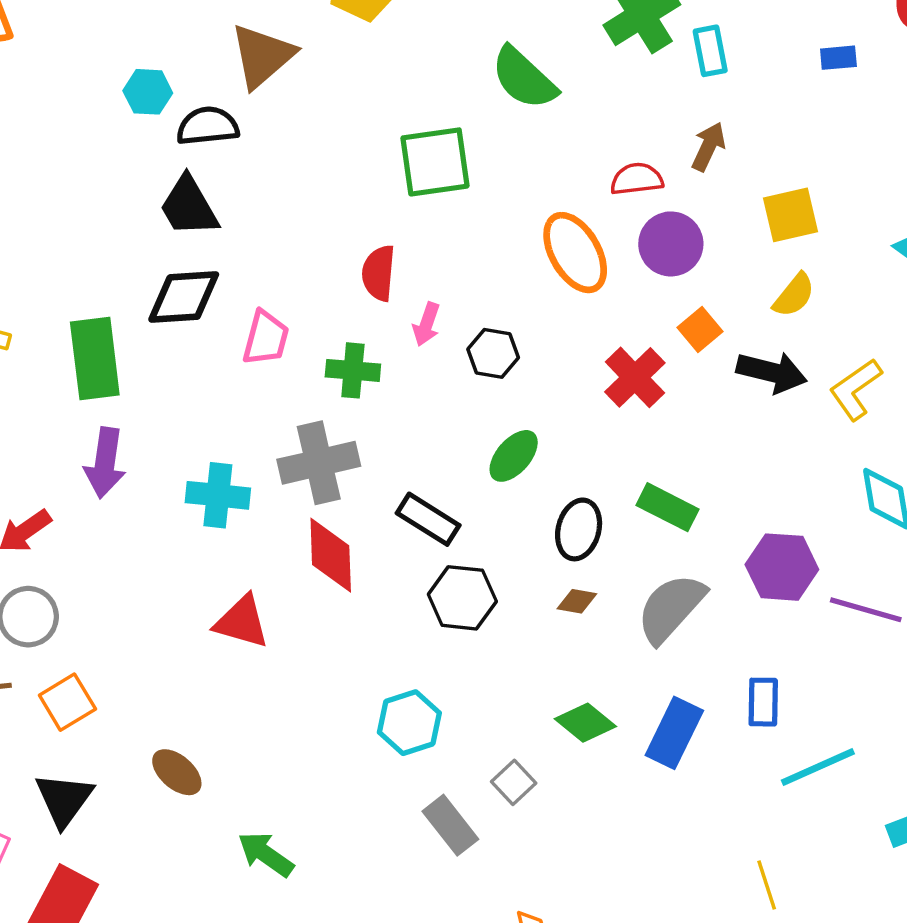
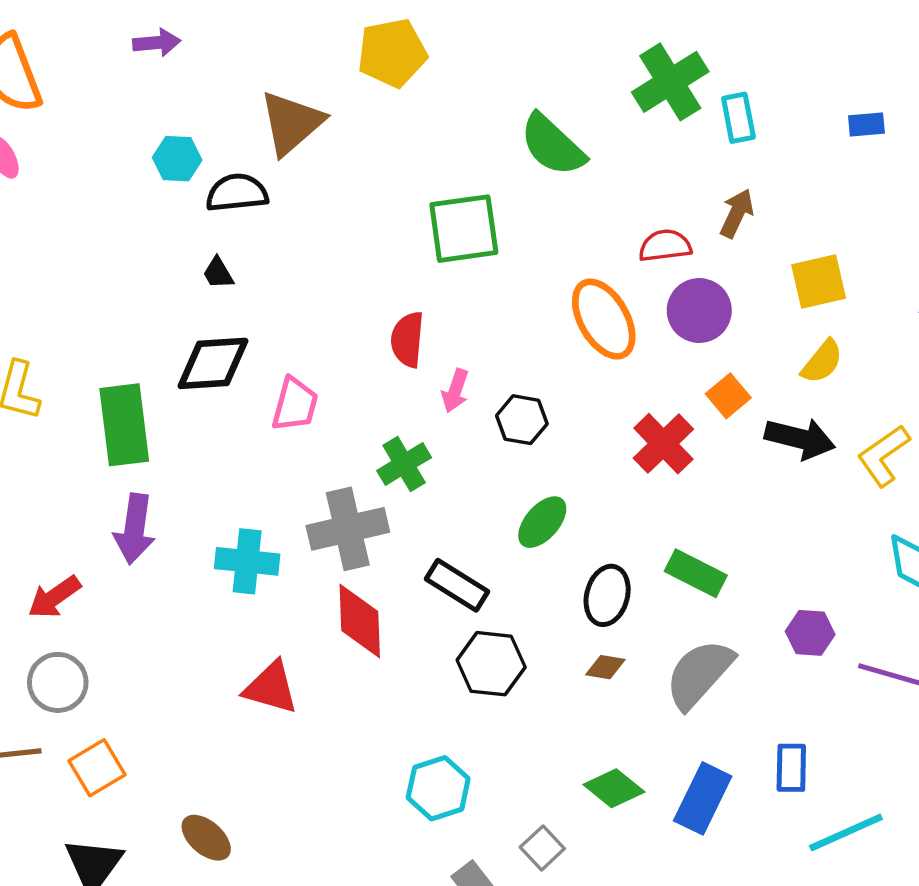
black trapezoid: (189, 206) -> (218, 273), size x0.5
green cross: (353, 370) -> (404, 464), moved, turned -36
purple hexagon: (782, 567) -> (810, 633), size x0.7

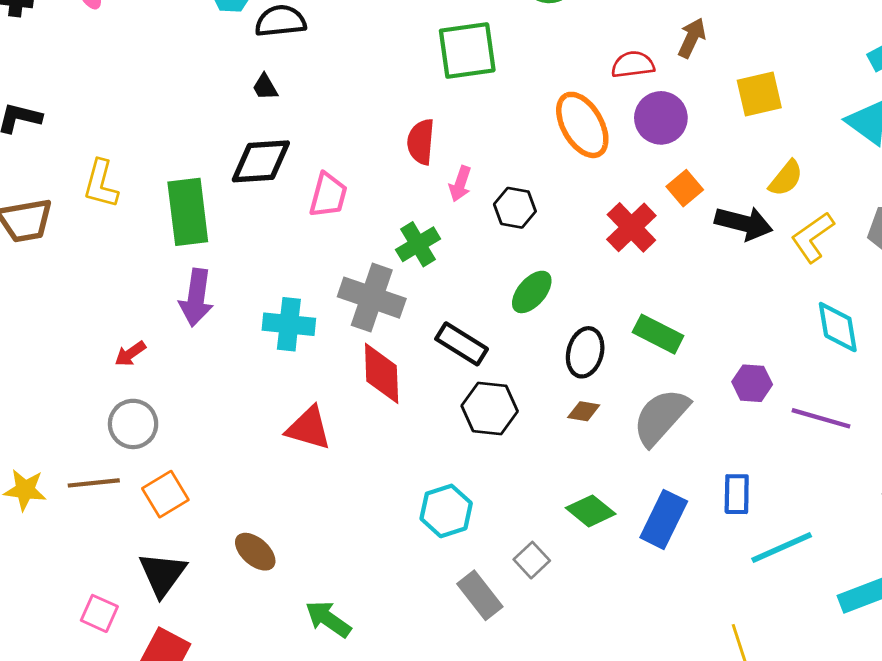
yellow semicircle: (822, 362) -> (786, 178), moved
gray cross: (348, 529) -> (372, 298), turned 32
red arrow: (54, 597) -> (130, 354), size x0.7

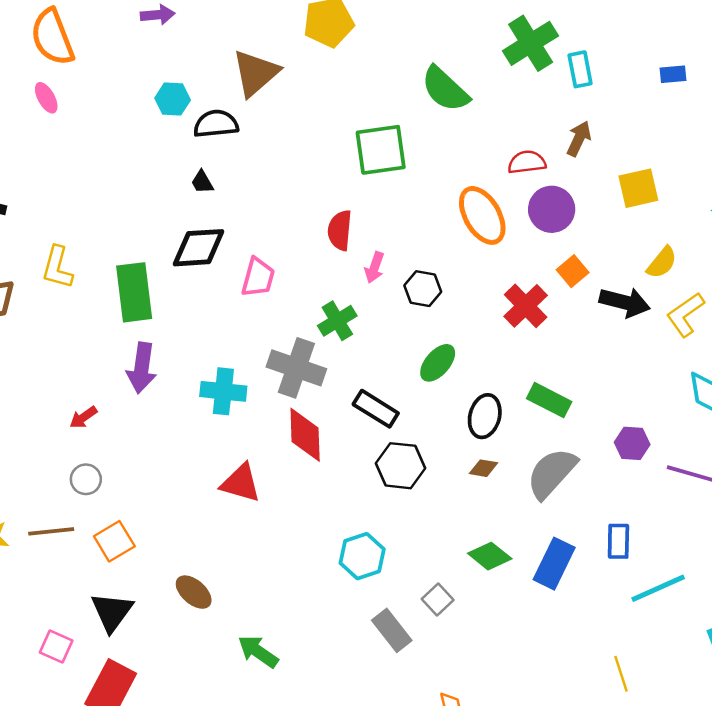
gray circle: (133, 424) -> (86, 479), size x0.7

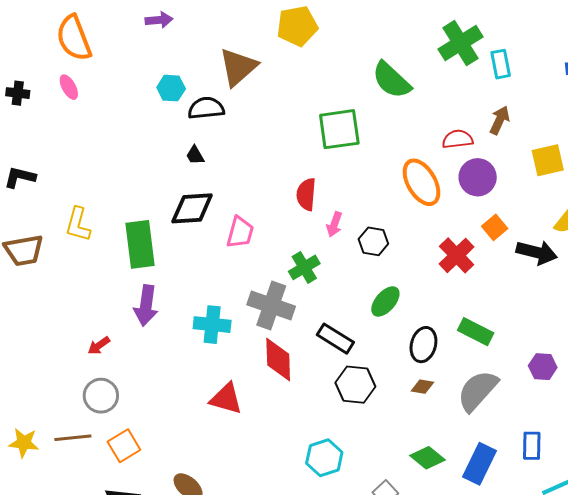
gray circle: (86, 479) -> (101, 396), size x1.4

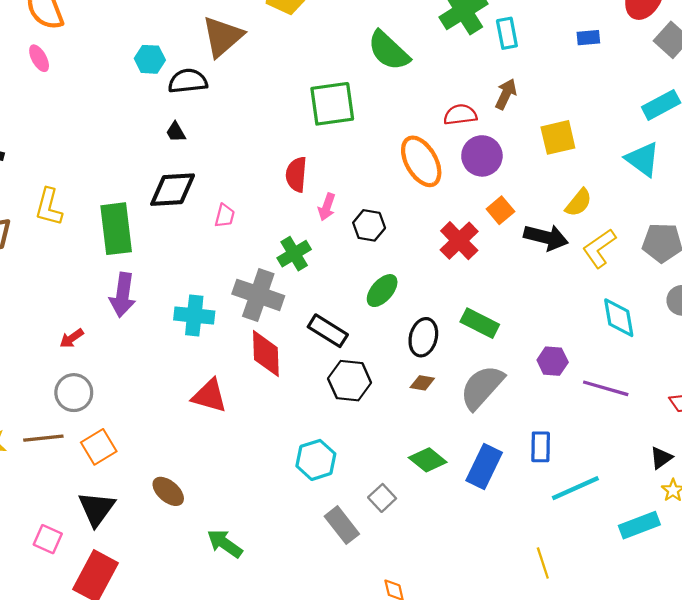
pink trapezoid: (240, 232) -> (225, 216), size x0.7

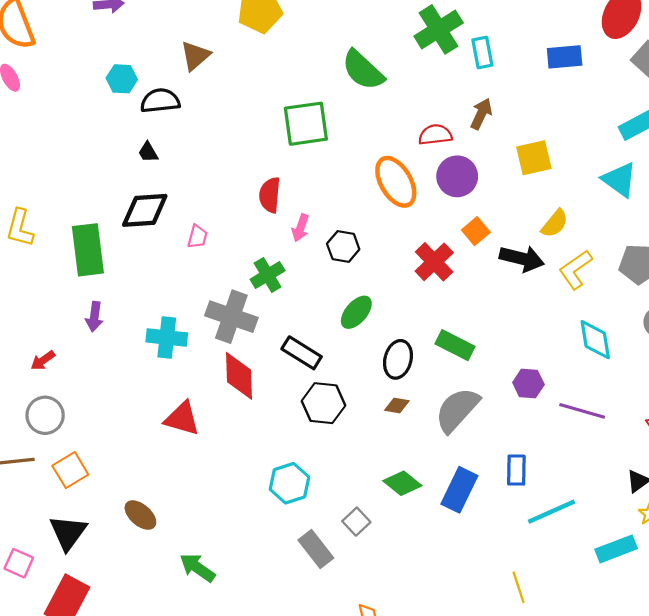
brown triangle: (223, 37) -> (195, 56), size x0.7
blue rectangle: (588, 38) -> (565, 57), size x1.5
purple arrow: (123, 295) -> (94, 317), size x0.7

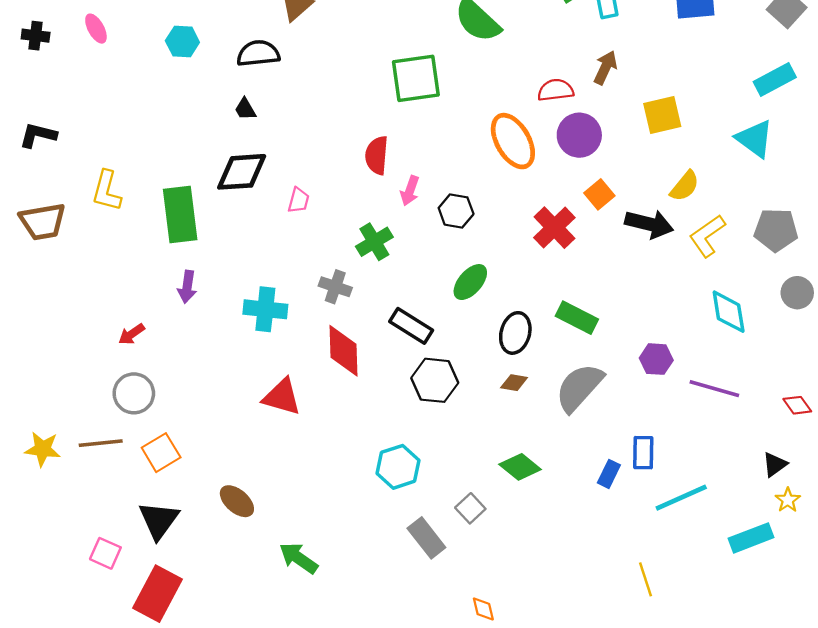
cyan hexagon: (122, 79) -> (182, 42), moved
gray cross: (231, 317) -> (335, 287), size x0.6
blue rectangle: (459, 490) -> (609, 474), moved, size x0.6

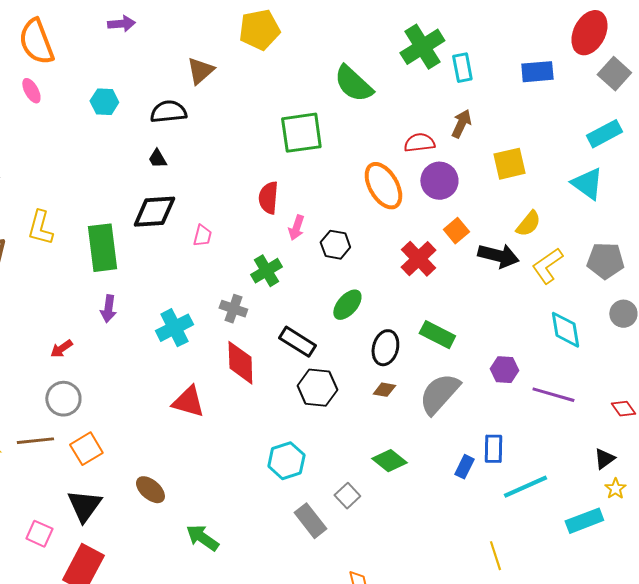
cyan cross: (265, 309) -> (174, 328), turned -33

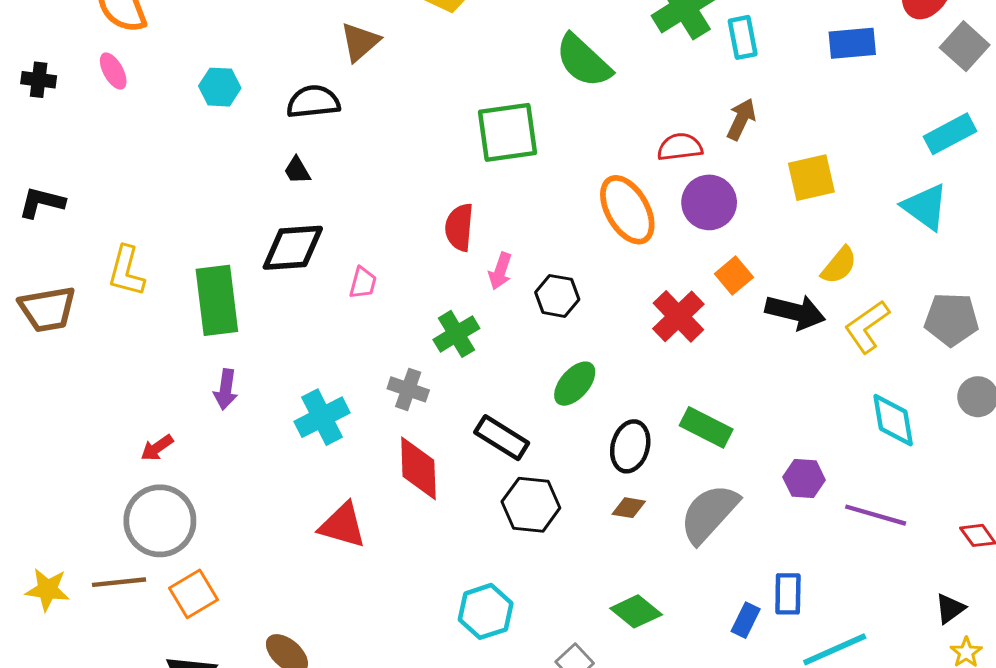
gray circle: (63, 399) -> (160, 521), size x1.4

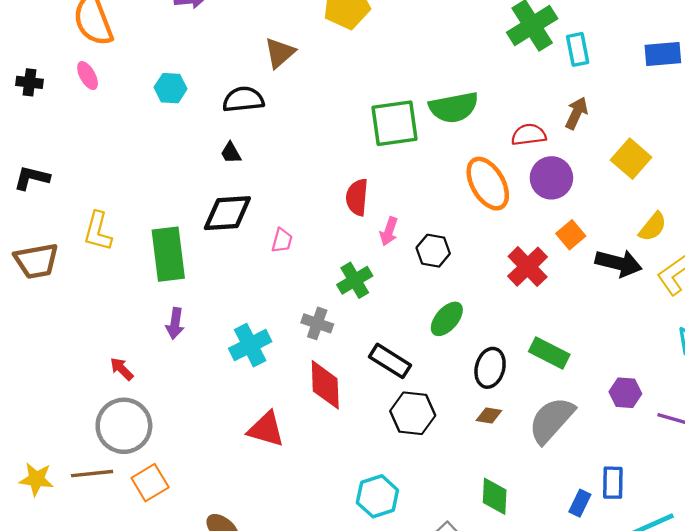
green semicircle: (583, 61) -> (454, 107), moved, turned -54
yellow square: (811, 178) -> (631, 159), turned -36
red arrow: (157, 448) -> (122, 369), turned 80
green diamond: (636, 611) -> (495, 496), turned 54

